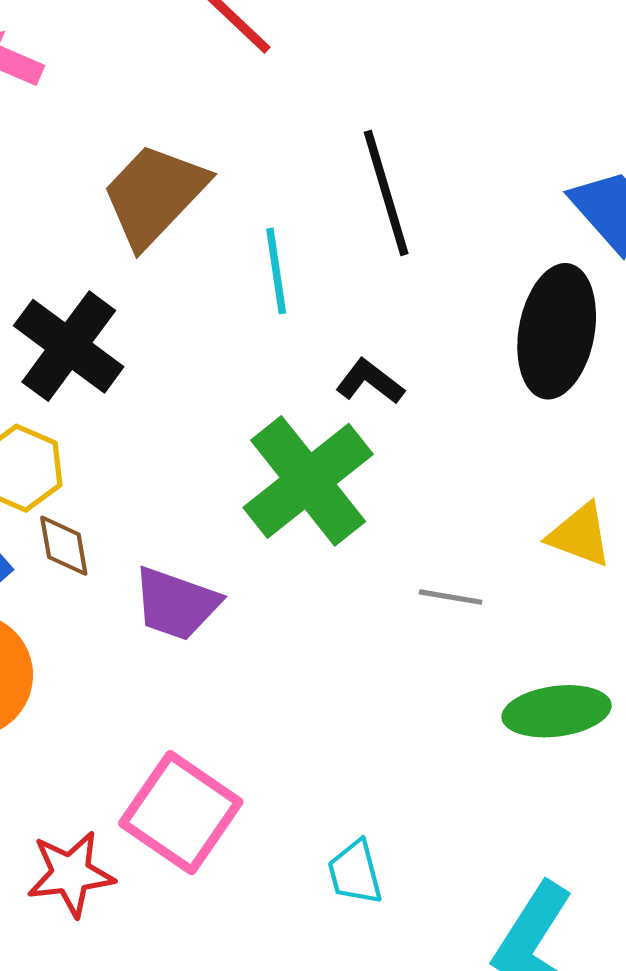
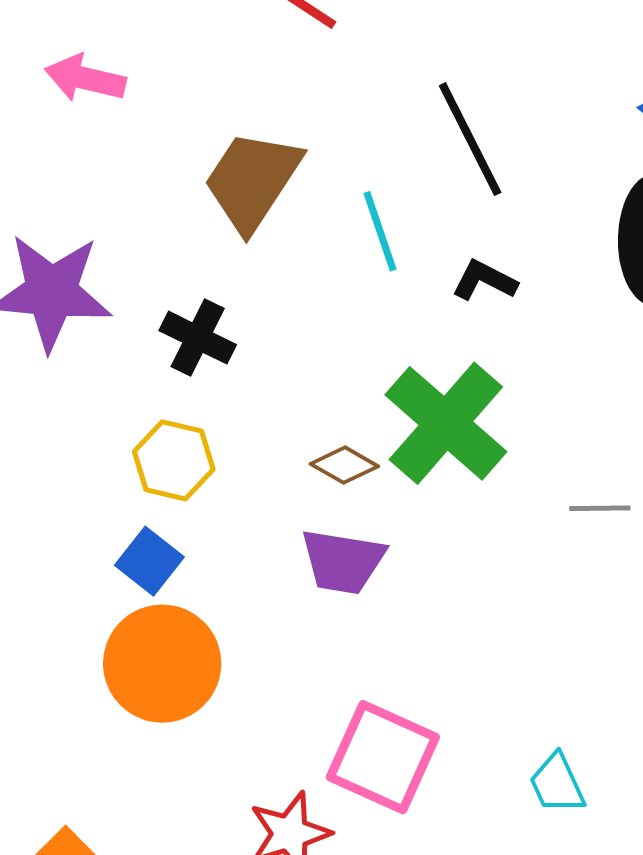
black cross: (69, 346) -> (198, 338), size x0.7
black L-shape: (370, 382) -> (484, 280), moved
brown diamond: (64, 546) -> (344, 465), moved, turned -40

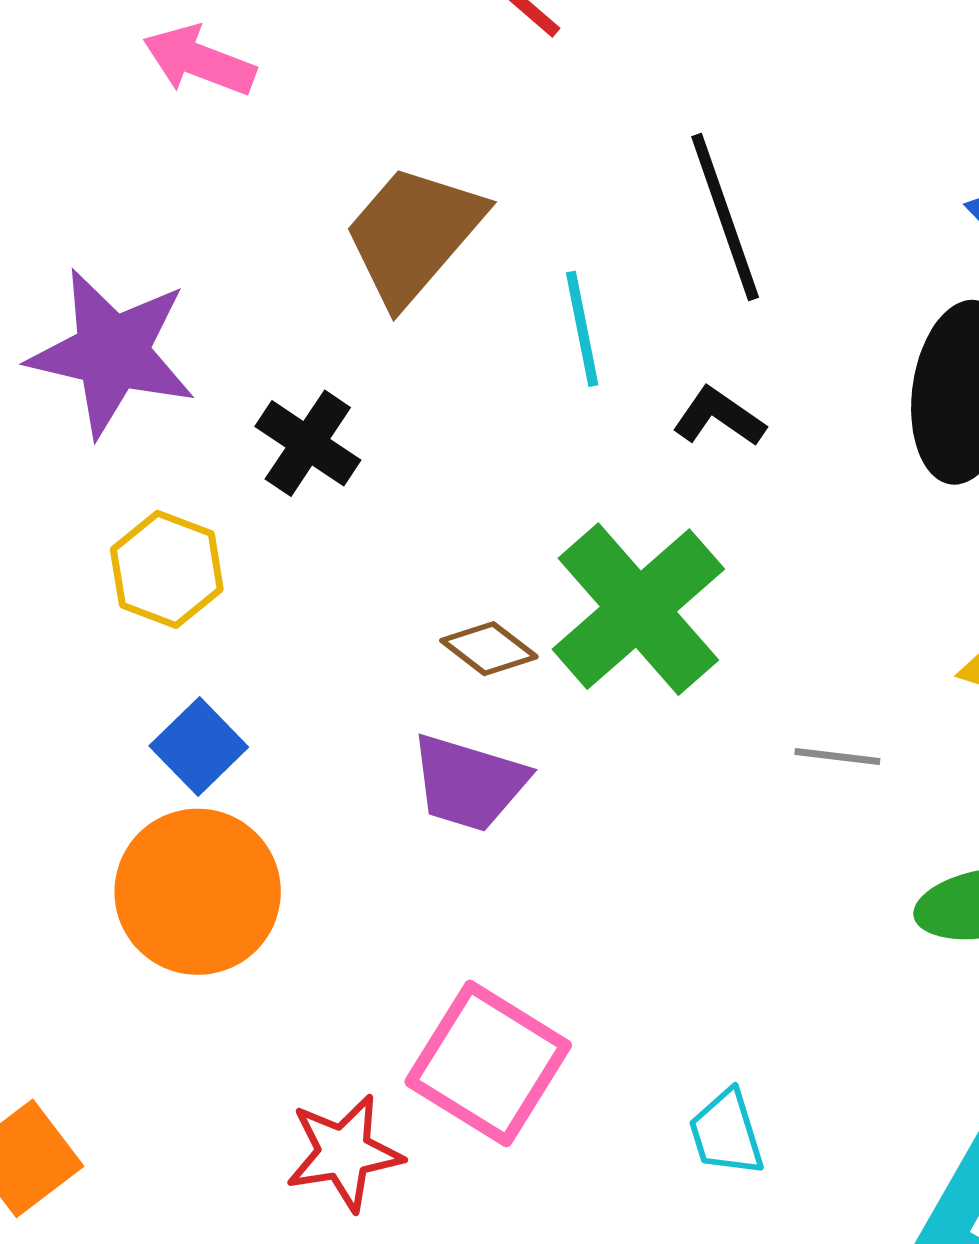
yellow hexagon: (174, 460) -> (167, 569), moved

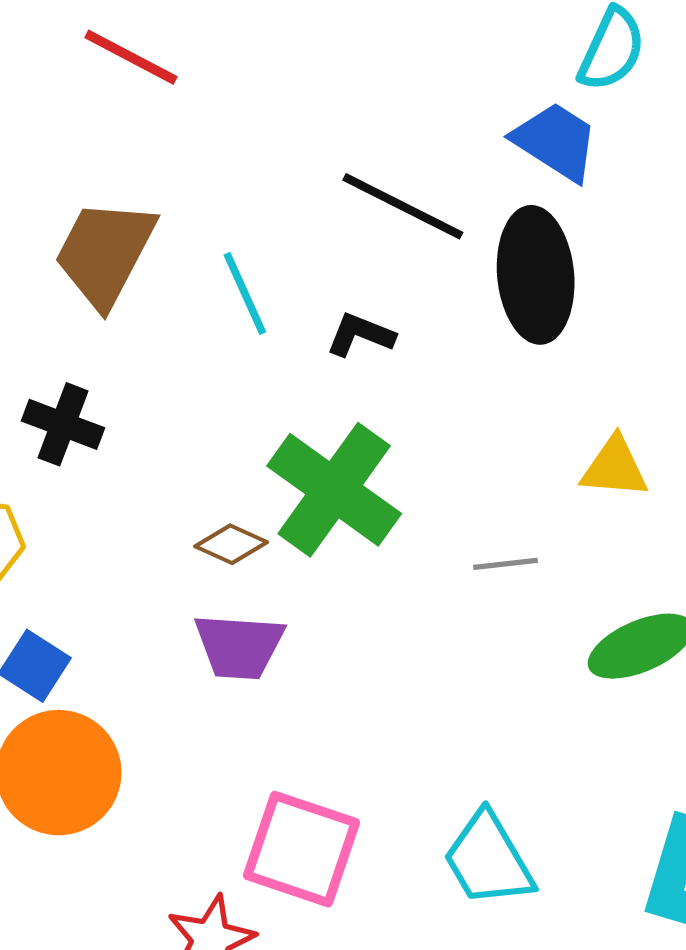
black line: (725, 217) -> (403, 206), moved, turned -31
cyan trapezoid: (726, 1133) -> (488, 859), size x1.5

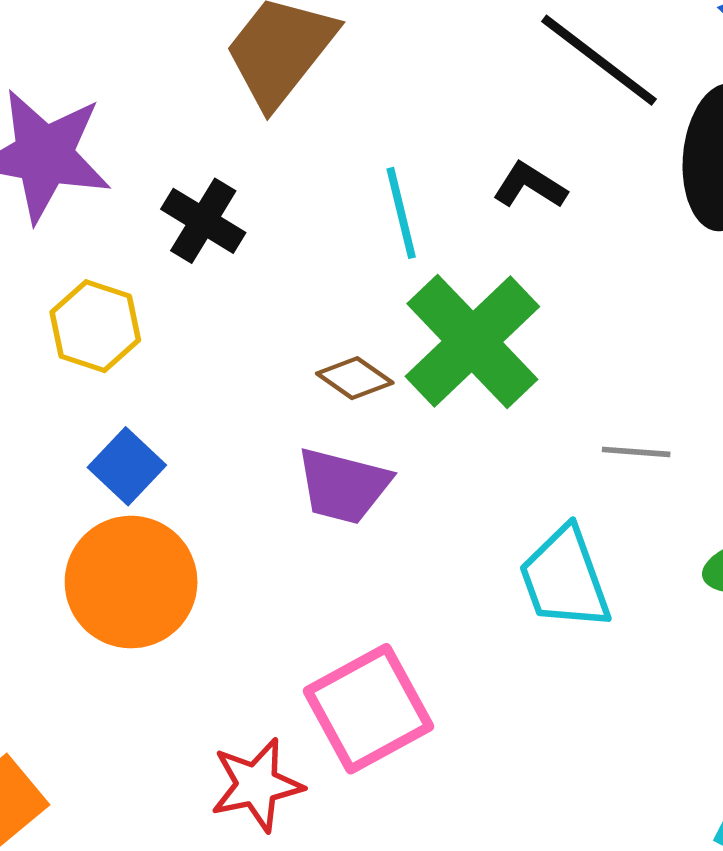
cyan line: (245, 293) -> (401, 213), moved
pink square: (301, 849) -> (369, 709), turned 32
cyan trapezoid: (488, 859) -> (565, 578), moved

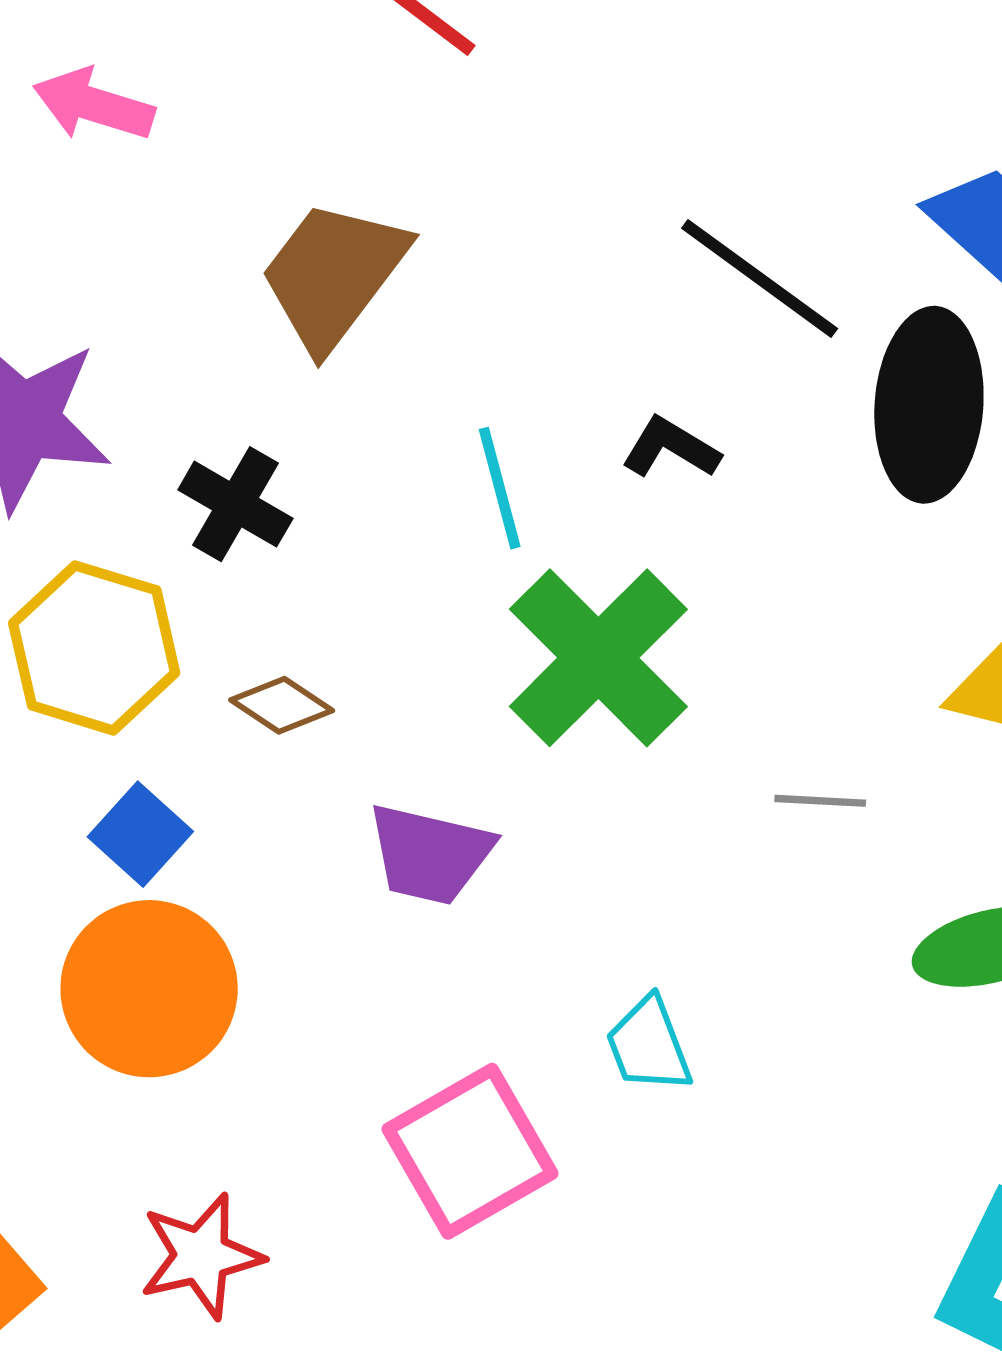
yellow hexagon: (95, 326) -> (94, 648), size x1.4
brown diamond: (355, 378) -> (282, 705), moved
cyan trapezoid: (565, 578) -> (649, 1045), moved, size x0.7
red star: (257, 785) -> (201, 1256), moved

